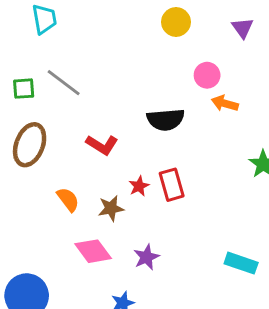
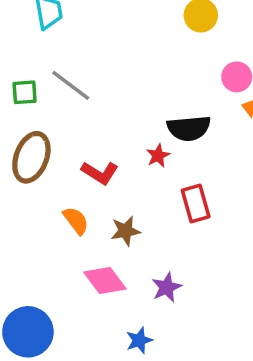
red L-shape: (102, 145) -> (100, 173), moved
red star: (139, 186) -> (158, 156), moved

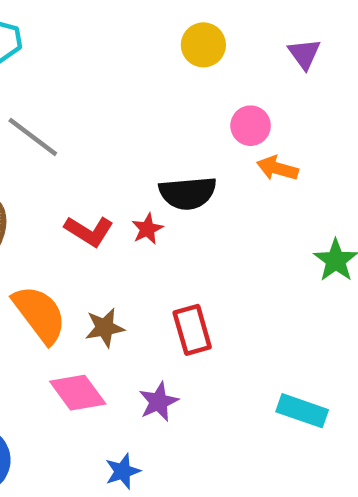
red L-shape: (100, 173) -> (89, 231), moved
red rectangle: (196, 203) -> (192, 330), moved
orange semicircle: (76, 221) -> (40, 314), size x1.6

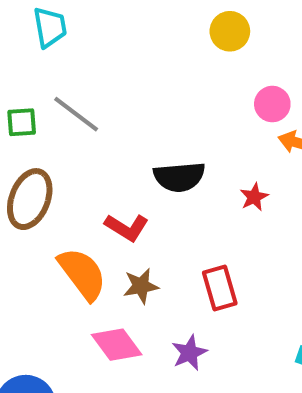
black semicircle: (188, 193) -> (179, 177), moved
red star: (147, 229) -> (254, 197), moved
red L-shape: (89, 231) -> (127, 227), moved

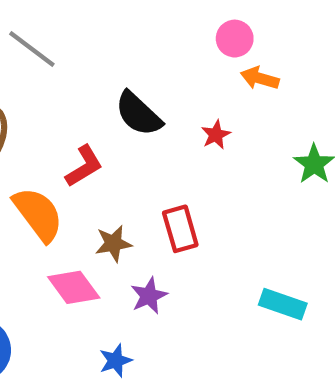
black semicircle: (179, 177) -> (138, 114), turned 48
red L-shape: (127, 227) -> (84, 166), turned -63
brown star: (141, 286) -> (113, 243), moved

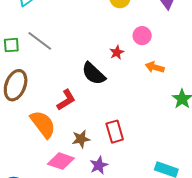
orange arrow: (260, 78) -> (155, 67), moved
red star: (216, 135) -> (117, 52), moved
pink diamond: (74, 287) -> (61, 161), turned -35

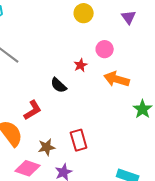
orange arrow: (155, 67) -> (117, 79), size x1.4
black semicircle: (94, 74) -> (59, 85), size x0.7

